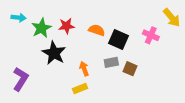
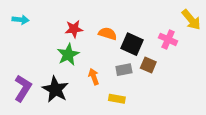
green star: (41, 28) -> (68, 55), moved
black star: (54, 53) -> (55, 89), moved
brown square: (130, 69) -> (148, 65), moved
yellow rectangle: (80, 88) -> (117, 99), moved, turned 32

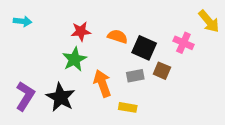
orange arrow: (94, 77) -> (102, 83), size x1.5

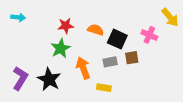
brown square: (162, 71) -> (132, 58), turned -32

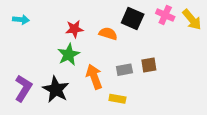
pink cross: (149, 35) -> (165, 15), moved
black square: (117, 39) -> (133, 18), moved

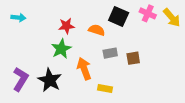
gray rectangle: (124, 70) -> (110, 53), moved

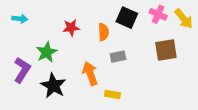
orange semicircle: (97, 30) -> (103, 32), turned 70
green star: (61, 49) -> (47, 52), moved
brown square: (133, 58) -> (166, 50), moved, size x1.5
purple L-shape: (21, 79) -> (22, 70), moved

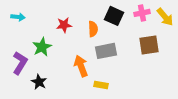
pink cross: (158, 14) -> (142, 13), turned -35
gray rectangle: (118, 57) -> (106, 51), size x1.5
black star: (53, 86) -> (39, 82), moved, size x0.7

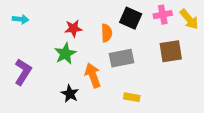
green star: (42, 47) -> (65, 54), moved
black star: (39, 82) -> (70, 94), moved
yellow rectangle: (101, 85) -> (132, 97), moved

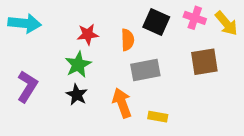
pink cross: (163, 15) -> (195, 18), turned 30
cyan arrow: (21, 19) -> (25, 23), size x1.6
orange arrow: (93, 75) -> (122, 103), moved
black star: (70, 94) -> (77, 95), moved

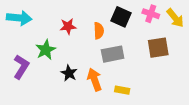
green star: (78, 65) -> (46, 50), moved
black star: (77, 95) -> (69, 73), moved

